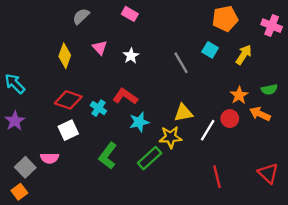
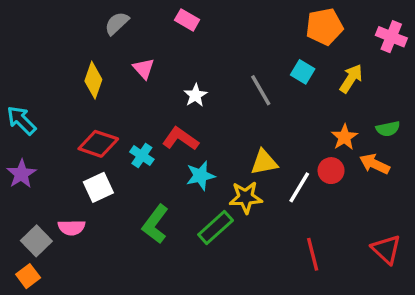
white star: (131, 56) -> (195, 95), moved

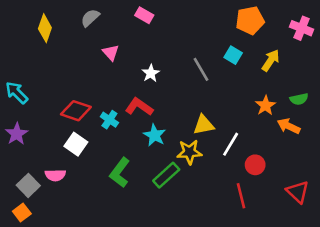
yellow diamond: (93, 80) -> (45, 28), moved
red circle: (331, 171) -> (255, 165), moved
cyan star: (200, 176) -> (155, 135), turned -30
white square: (98, 187) -> (76, 144), turned -30

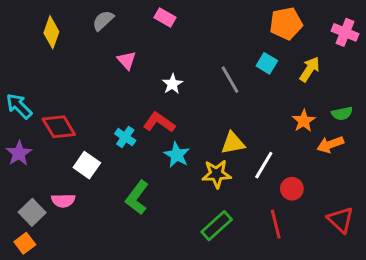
red diamond: (76, 111) -> (59, 127), moved, turned 40
orange arrow: (289, 126) -> (330, 144), turned -45
green rectangle: (166, 175) -> (217, 226), moved

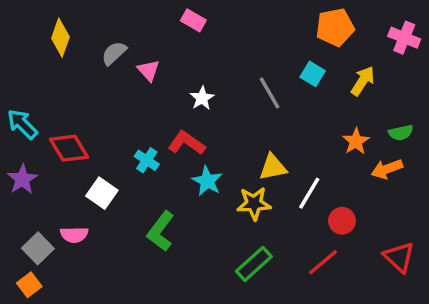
gray semicircle: (103, 21) -> (114, 53), moved
red line: (276, 224) -> (323, 262), turned 64

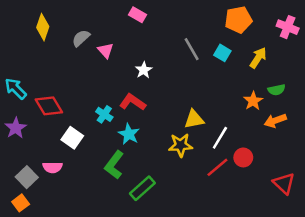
gray line: (269, 93) -> (192, 49), moved
green semicircle: (401, 133) -> (277, 90), moved
cyan star: (207, 181) -> (129, 134), moved
red line: (323, 262) -> (217, 167), moved
green rectangle: (254, 264) -> (142, 188), moved

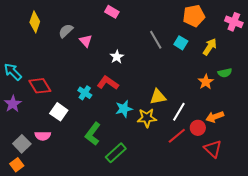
orange arrow: (275, 121) -> (215, 117), moved
cyan star: (129, 134) -> (124, 109), moved, turned 30
red triangle: (284, 183) -> (213, 149), moved

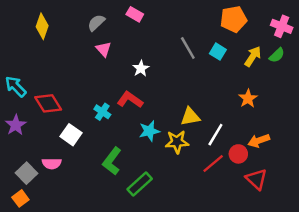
gray semicircle: (66, 31) -> (96, 23), moved
green semicircle: (225, 73) -> (277, 55), moved, turned -32

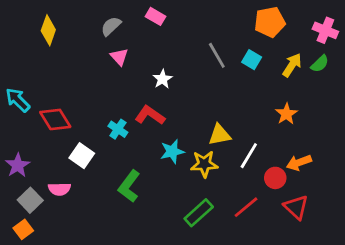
purple star: (16, 125) -> (18, 165), moved
red line: (213, 164) -> (246, 207), moved
green rectangle: (140, 184) -> (199, 213), moved

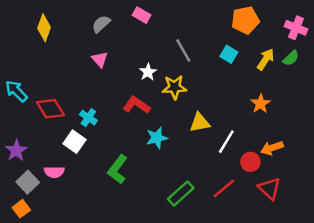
gray line: (217, 55) -> (183, 51), moved
pink triangle: (119, 57) -> (100, 59), moved
cyan cross: (118, 129) -> (88, 118), moved
yellow star: (204, 164) -> (174, 87), moved

